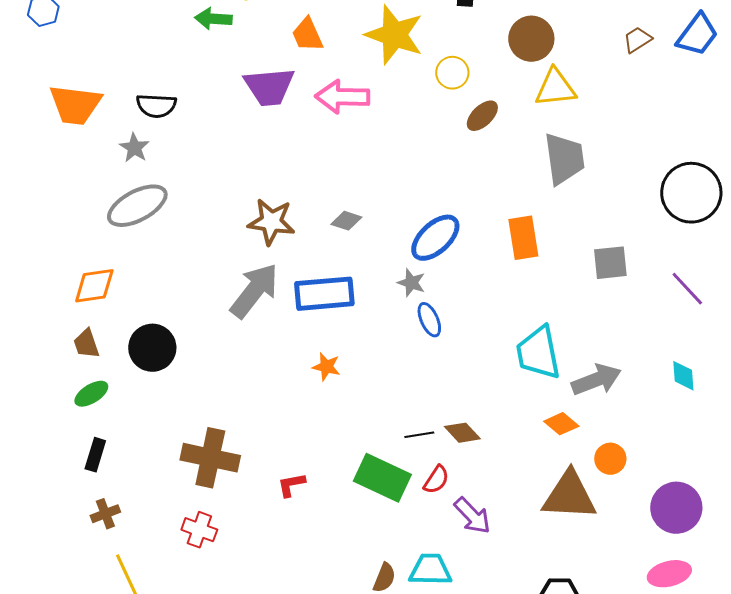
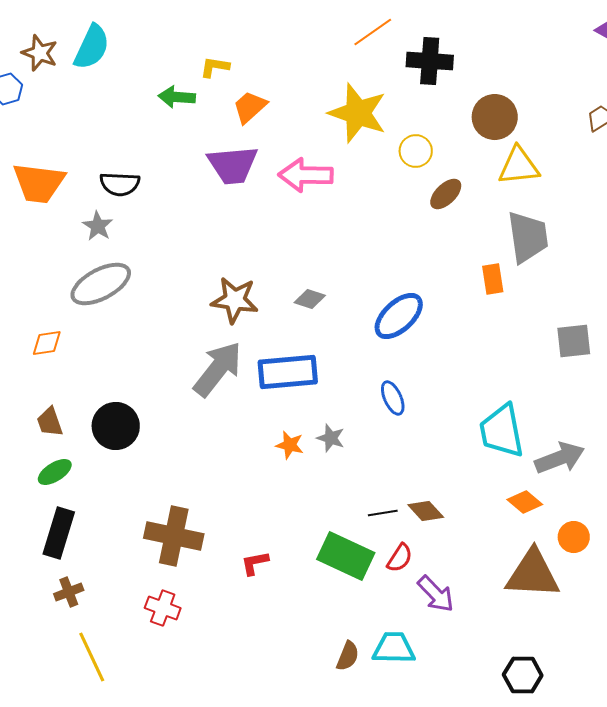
orange trapezoid: (307, 35) -> (250, 107), moved, turned 72
orange rectangle: (523, 238) -> (493, 279), moved, size x0.7
gray star: (411, 283) -> (331, 438), moved
orange diamond: (94, 286) -> (47, 343), moved, size x0.7
black rectangle: (95, 455) -> (59, 533), size x1.5

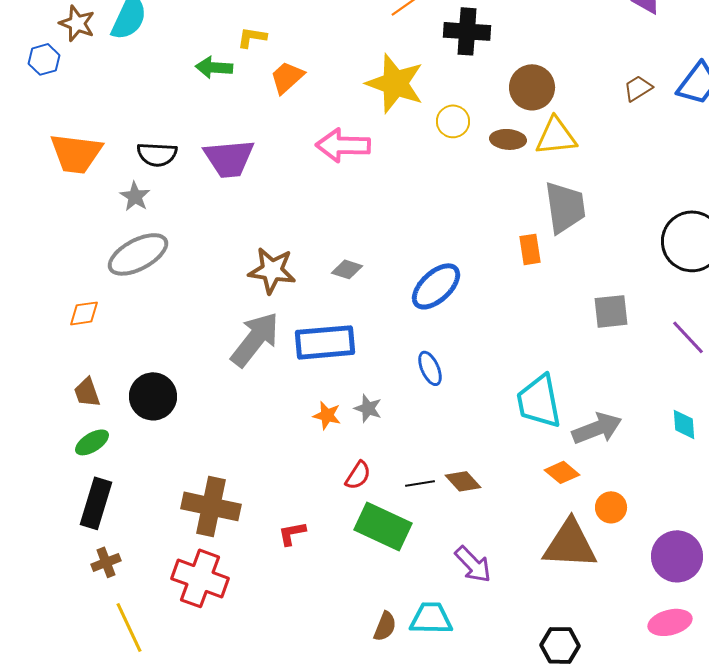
purple trapezoid: (233, 165) -> (229, 158), moved
brown ellipse: (446, 194) -> (508, 139), moved, turned 48
red semicircle: (400, 558) -> (358, 475), moved
red cross: (163, 608) -> (200, 578), size x1.6

